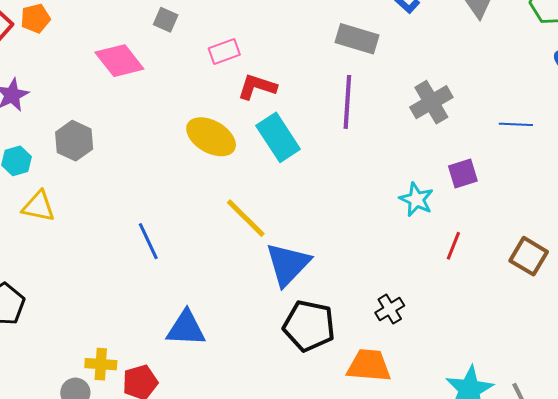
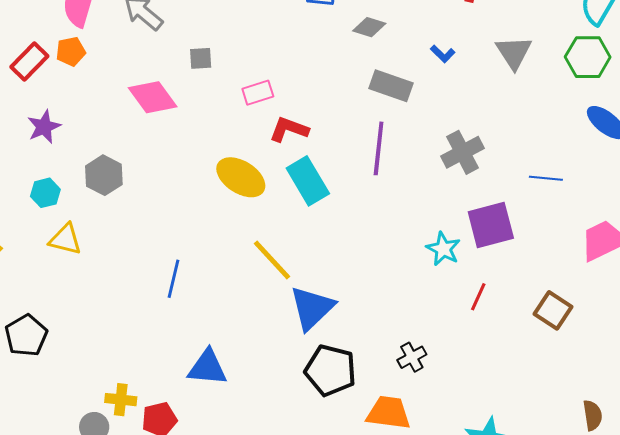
gray square: (166, 20) -> (201, 58), turned -30
purple square: (463, 174) -> (491, 225), size x1.6
blue line: (148, 241) -> (174, 279), turned 36

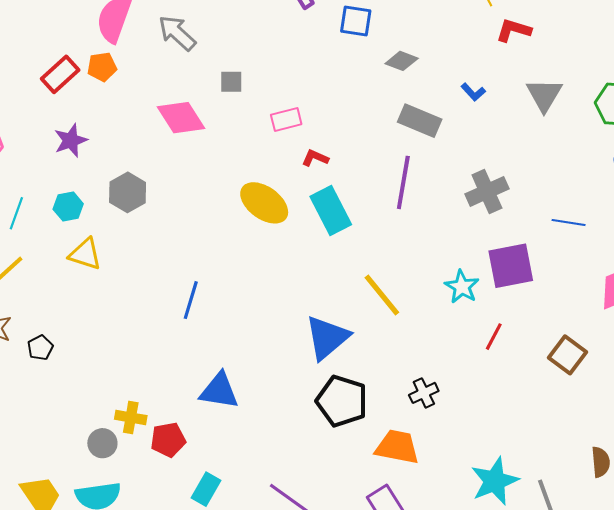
red L-shape: (289, 129) -> (315, 158), size x0.7
yellow line: (272, 260) -> (382, 295), moved
black pentagon: (26, 335) -> (40, 348), size x0.6

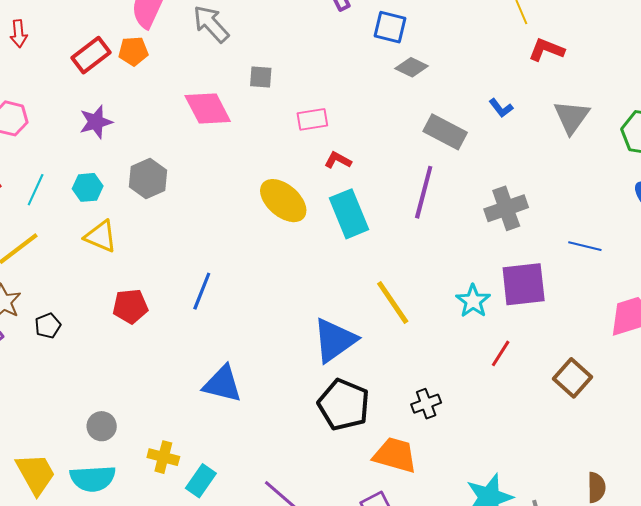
gray diamond: (402, 61) -> (412, 67), moved
yellow cross: (131, 417) -> (163, 457), moved
red pentagon: (168, 440) -> (130, 306), moved

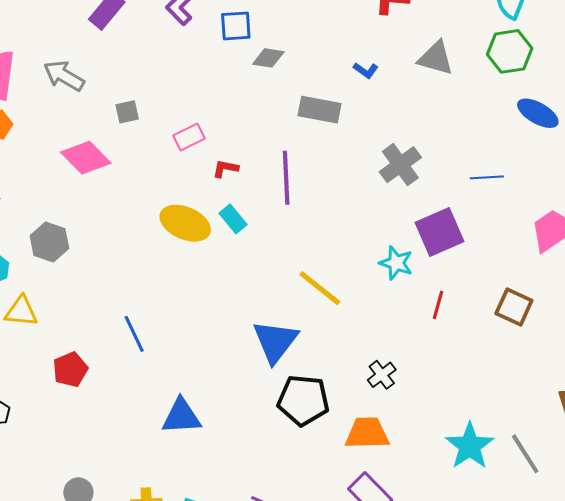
gray triangle: (571, 117) -> (436, 58), turned -33
purple line: (424, 192) -> (286, 178), moved
cyan rectangle: (349, 214) -> (233, 219), moved, size x0.6
blue line: (202, 291) -> (134, 334), turned -30

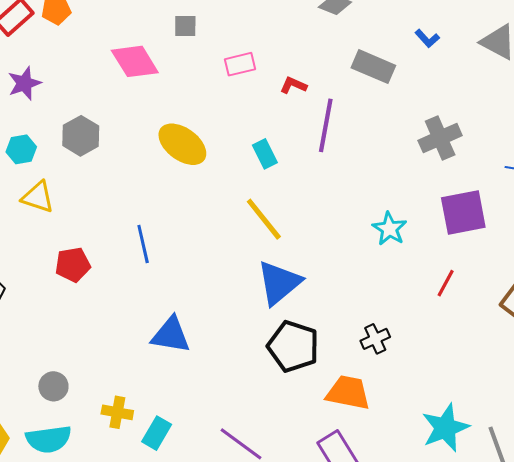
red L-shape: (225, 168) -> (293, 85), moved
yellow ellipse: (185, 223) -> (182, 144), moved
cyan star: (396, 263) -> (389, 229), moved
yellow line: (320, 288) -> (264, 219), moved

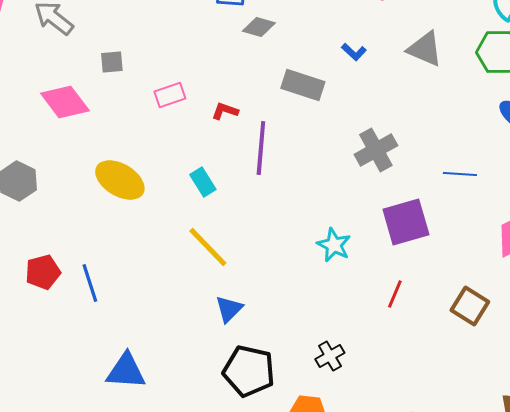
red pentagon: (73, 265) -> (43, 272), moved
blue triangle: (279, 283) -> (229, 309), size x0.6

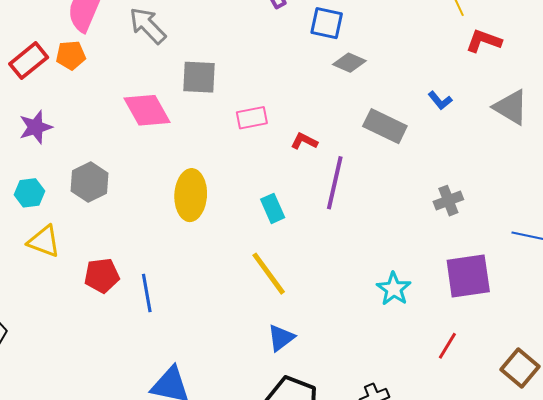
gray square: (112, 62) -> (199, 77), size x1.5
gray cross: (376, 150) -> (448, 201), size x0.7
yellow ellipse: (120, 180) -> (191, 195), turned 54

